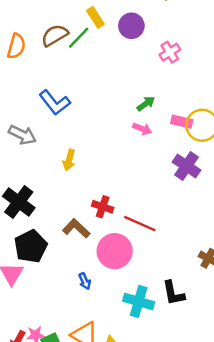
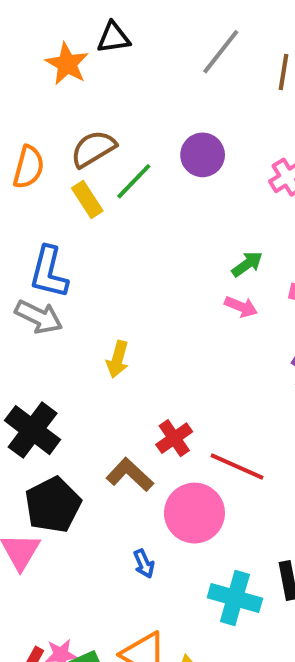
yellow rectangle: (95, 17) -> (87, 199), moved
purple circle: (131, 26) -> (203, 155), moved
green line: (79, 38) -> (134, 181), moved
blue L-shape: (55, 102) -> (49, 272), moved, turned 52
red cross: (103, 207) -> (174, 438), turned 36

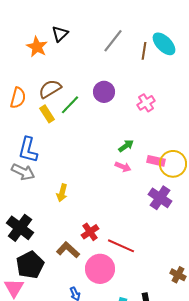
black triangle: (114, 38) -> (60, 34), turned -36

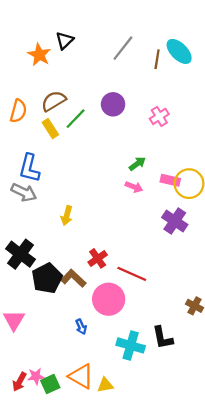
black pentagon: (30, 265) -> (47, 278), moved

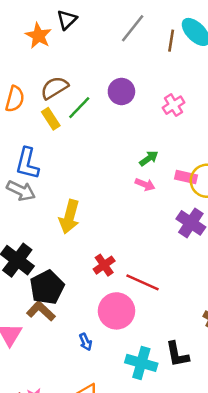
yellow arrow: (67, 216) -> (69, 217), size x1.5
brown L-shape: (73, 278) -> (41, 311), moved

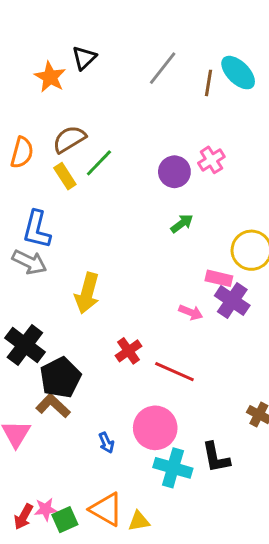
purple circle: (121, 91) -> (174, 172), moved
pink rectangle: (186, 177) -> (219, 278), moved
pink arrow: (145, 184) -> (191, 312), moved
pink circle: (116, 311) -> (155, 428), moved

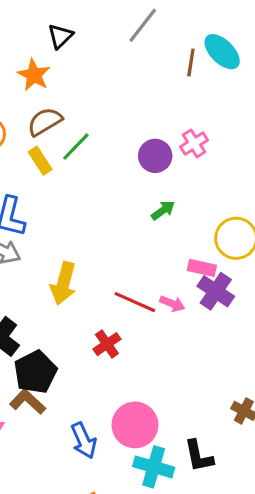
gray line: (163, 68) -> (143, 25), moved
orange star: (50, 77) -> (34, 75), moved
red line: (174, 372) -> (135, 302), moved
blue arrow: (106, 443) -> (84, 440), size x1.6

